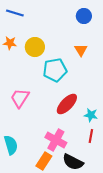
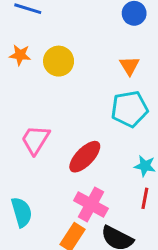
cyan pentagon: (55, 70) -> (129, 109), moved
red ellipse: (67, 104) -> (85, 157), moved

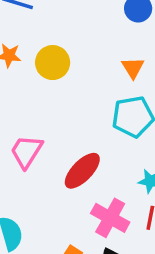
pink cross: (91, 204) -> (110, 218), moved

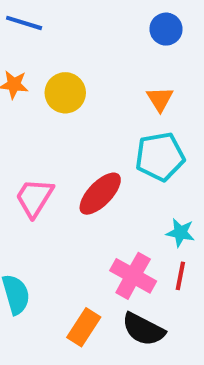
red ellipse: (82, 171) -> (100, 194), moved

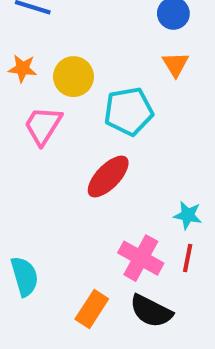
orange triangle: (160, 99) -> (175, 64), moved
cyan pentagon: (160, 157) -> (129, 111), moved
pink trapezoid: (34, 198) -> (43, 126), moved

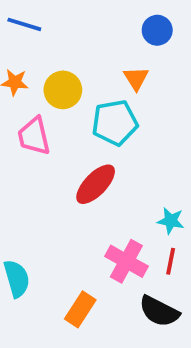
orange triangle: (175, 64) -> (136, 78), moved
pink trapezoid: (43, 126) -> (34, 136), turned -45
black semicircle: (151, 311) -> (159, 311), moved

